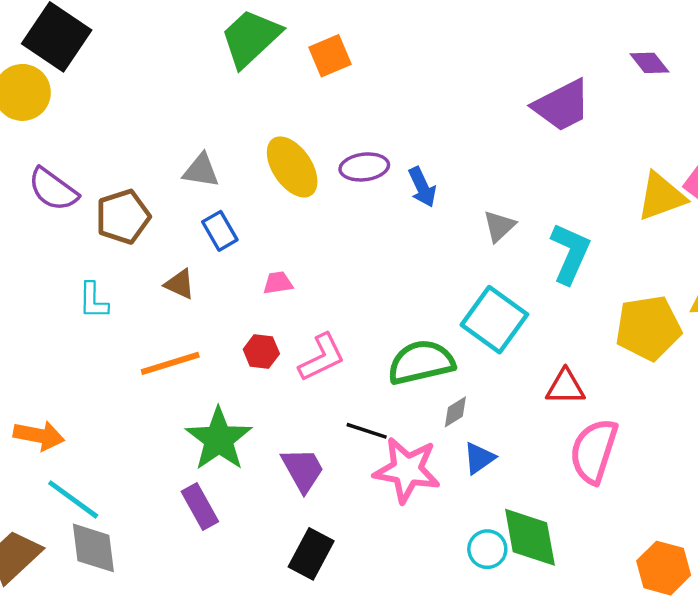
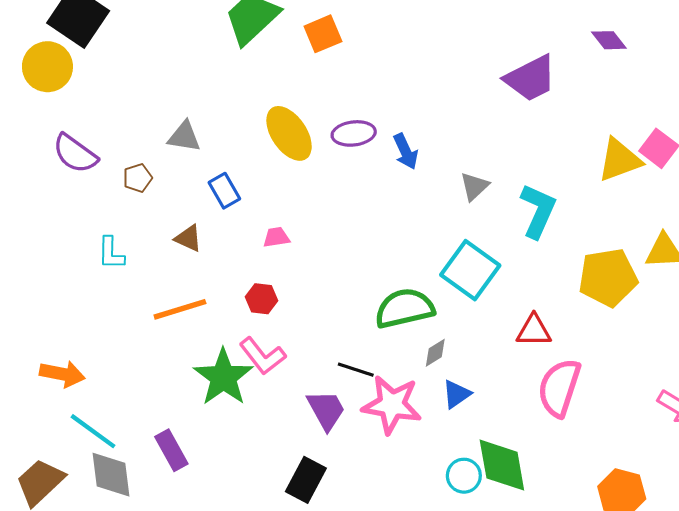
gray triangle: (201, 171) -> (184, 137), moved
brown pentagon: (123, 217) -> (138, 178), size x0.6
pink L-shape: (322, 357) -> (263, 356), moved, turned 78
purple trapezoid: (303, 470) -> (326, 410), moved
purple rectangle: (200, 507) -> (171, 450), moved

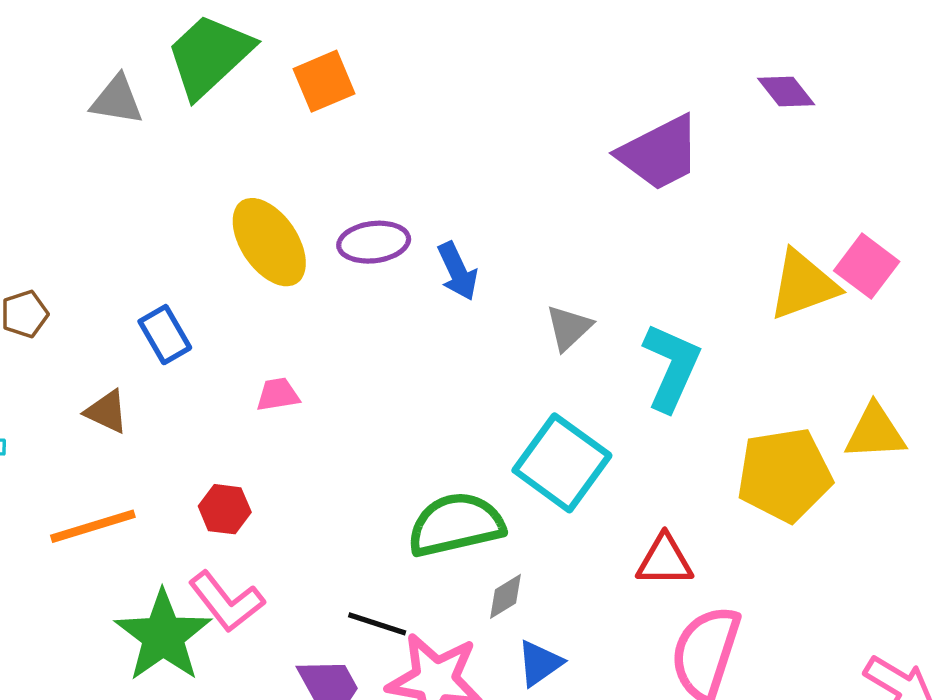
gray triangle: (184, 137) -> (117, 100), moved
pink trapezoid: (276, 237) -> (278, 394), moved

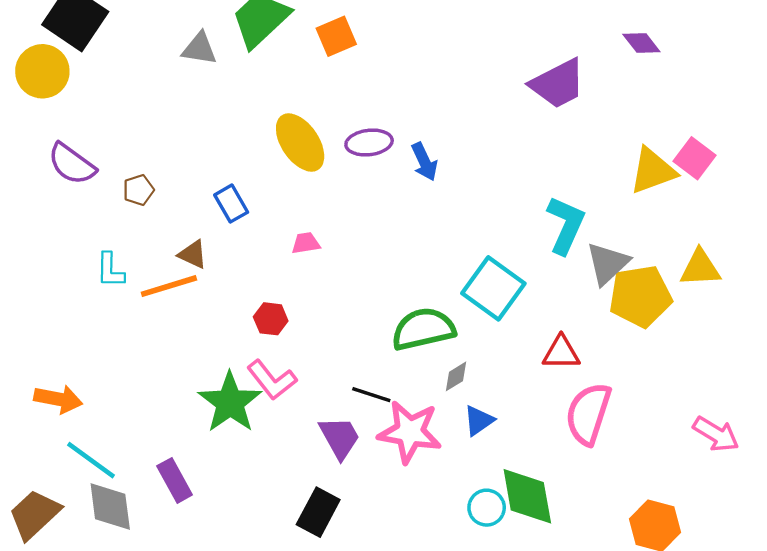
gray triangle: (569, 328) -> (608, 263), moved, size x1.4
orange line: (93, 526) -> (169, 286), moved

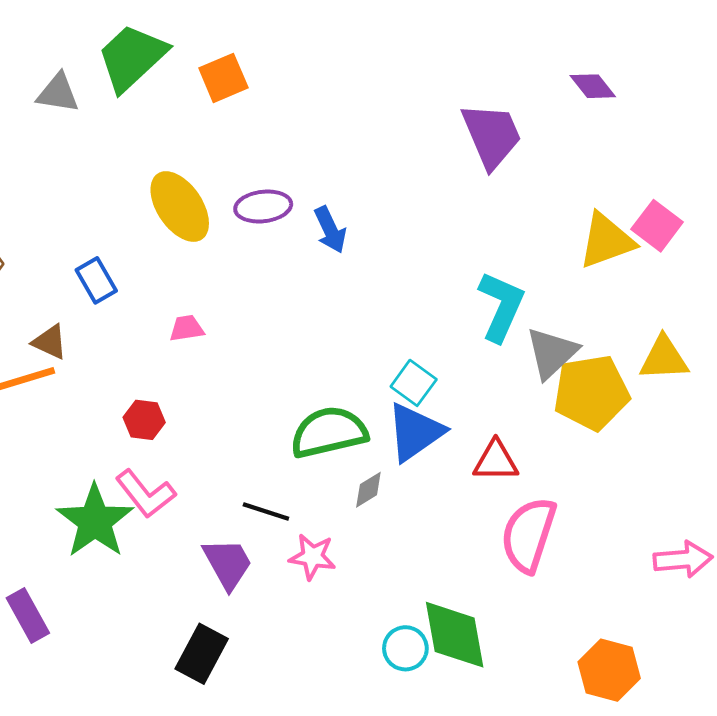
purple trapezoid: (558, 84) -> (492, 135), turned -86
cyan square: (493, 288) -> (414, 383), size x0.6
blue triangle: (479, 421) -> (415, 432), moved, size x1.6
pink star: (410, 432) -> (312, 557), size x0.6
pink arrow: (716, 434) -> (683, 559), turned -36

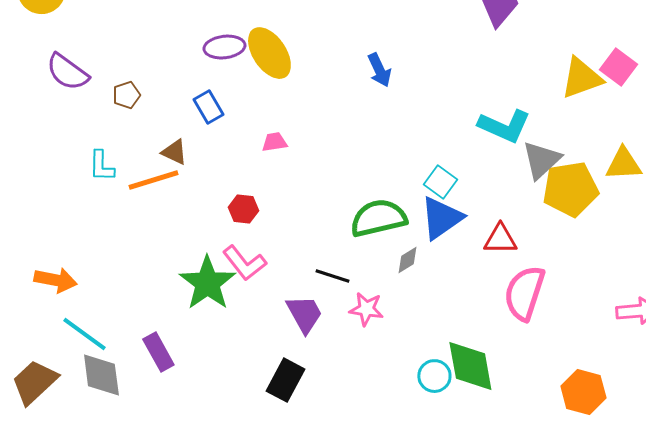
purple ellipse: (263, 207) -> (224, 47), moved
cyan L-shape: (501, 306) -> (504, 126), turned 90

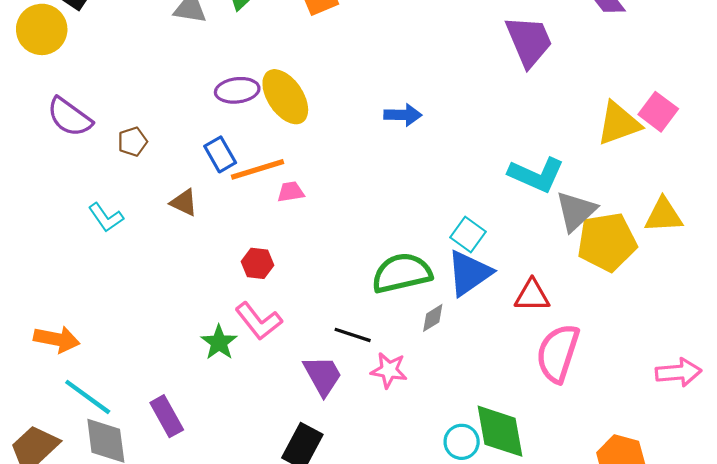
blue arrow: (379, 70) -> (403, 115), turned -64
cyan L-shape: (101, 166) -> (106, 217), turned -36
orange line: (153, 180) -> (258, 169), moved
green star: (207, 283) -> (219, 342), size x0.6

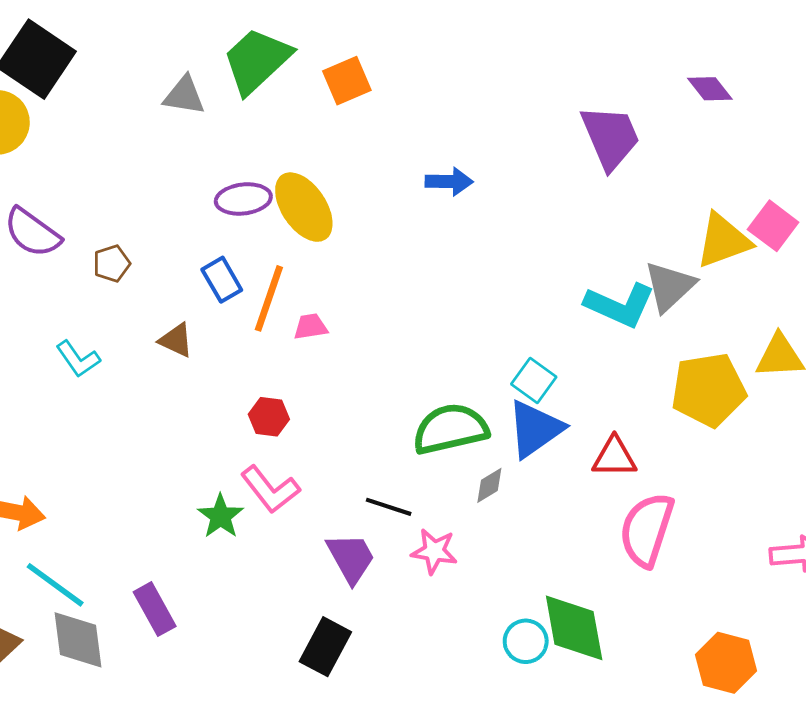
blue arrow: (403, 115) -> (449, 182), moved
orange line: (258, 169) -> (269, 298), turned -54
gray triangle: (576, 211) -> (670, 286), moved

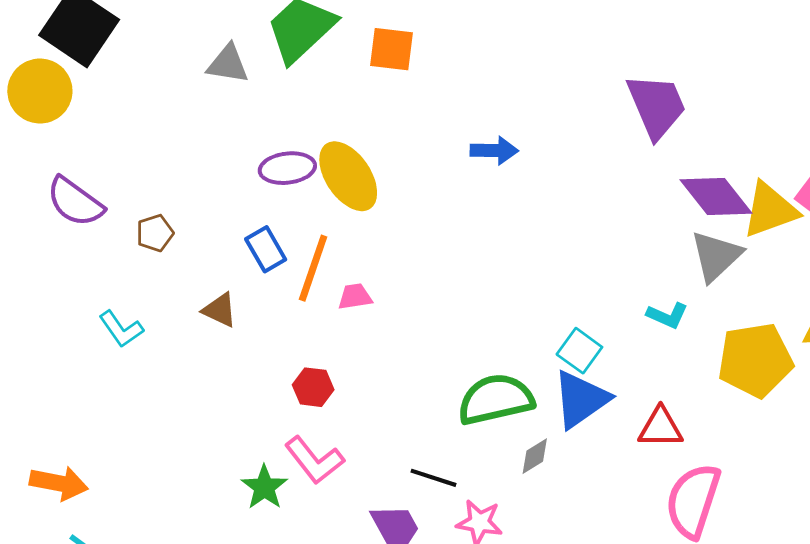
orange square: (347, 81) -> (391, 49), turned 30
purple diamond: (710, 89) -> (716, 197), moved, size x1.6
cyan L-shape: (620, 305) -> (667, 316), moved, size x0.6

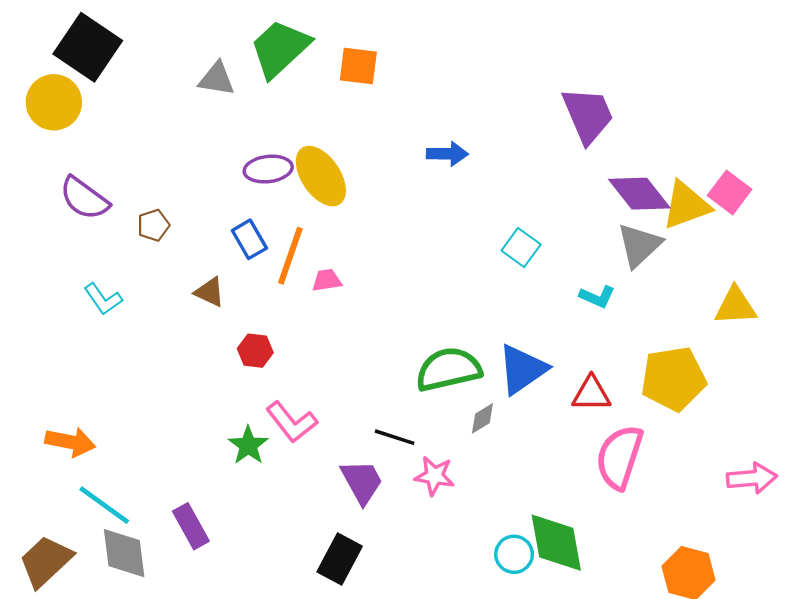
cyan L-shape: (121, 329) -> (103, 299), moved
cyan square: (579, 351) -> (521, 247), moved
yellow pentagon: (755, 360) -> (673, 379), moved
red hexagon: (313, 387) -> (255, 351), moved

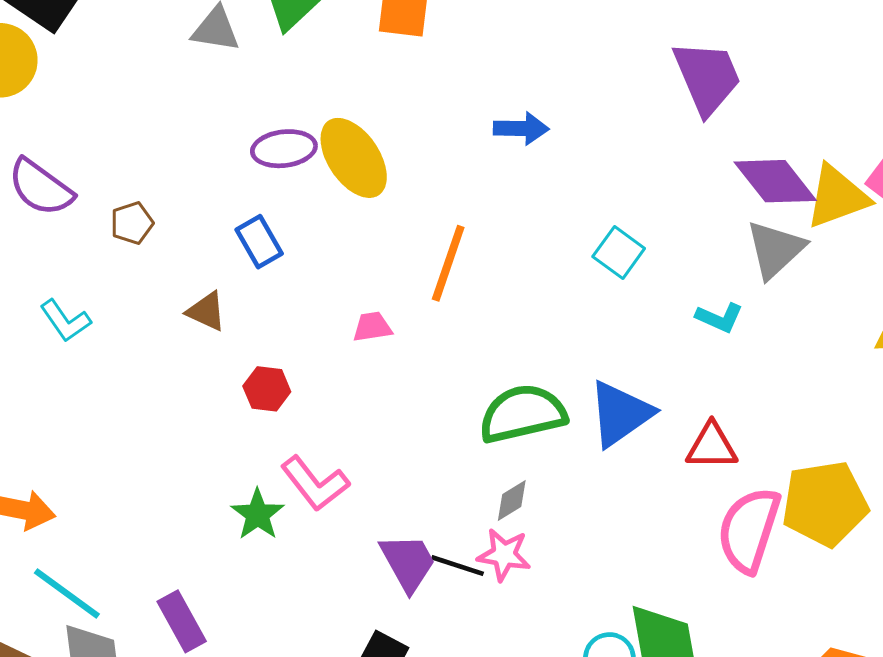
orange line: (290, 256) -> (448, 263), moved
pink trapezoid: (327, 280) -> (372, 327), moved
yellow pentagon: (673, 379) -> (825, 504), moved
gray diamond: (482, 418) -> (512, 500), moved
black line: (395, 437) -> (458, 566), moved

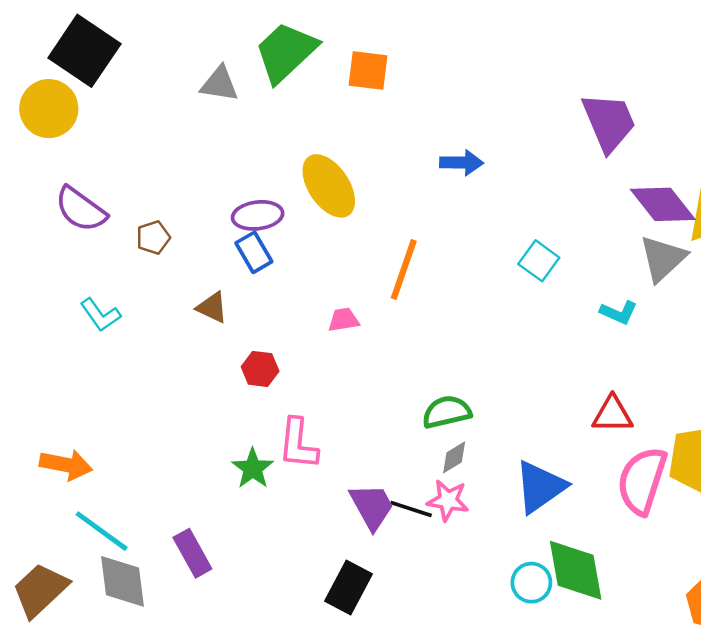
purple ellipse: (284, 149) -> (258, 215), moved
green semicircle: (523, 414) -> (447, 412), moved, size x0.7
blue triangle: (620, 414) -> (540, 487), moved
pink L-shape: (315, 483) -> (298, 444), turned 44

